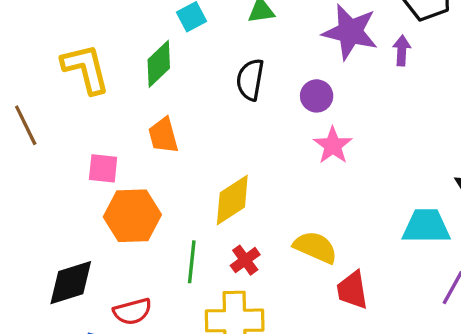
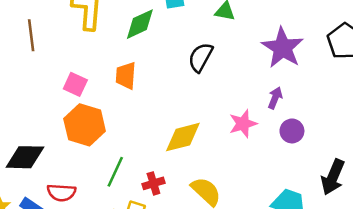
purple arrow: (402, 51) -> (275, 98), moved
purple circle: (317, 96) -> (292, 131), moved
yellow diamond: (232, 200) -> (183, 137), moved

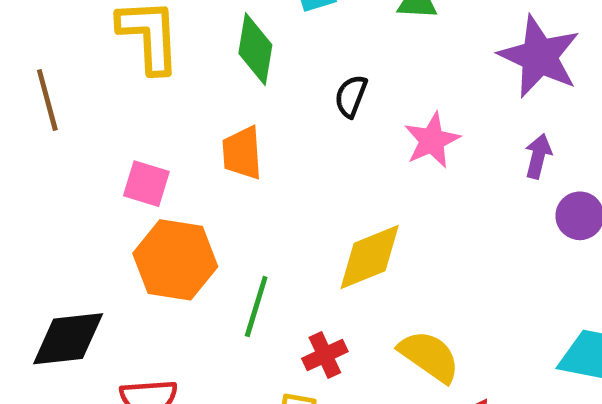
green diamond: (140, 24) -> (255, 49), turned -48
black semicircle: (201, 57) -> (351, 96), moved, size x0.7
pink star: (243, 124) -> (432, 140), moved
green line: (115, 172) -> (256, 306), moved

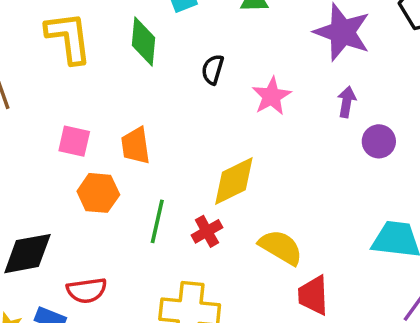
orange trapezoid: (242, 153) -> (136, 146), moved
orange hexagon: (175, 260) -> (98, 193), size x0.7
red cross: (325, 355) -> (207, 231), moved

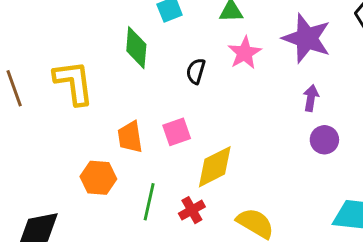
yellow L-shape: (69, 38) -> (74, 83), moved
pink star: (272, 96) -> (245, 53), moved
pink square: (74, 141) -> (177, 132), moved, turned -32
purple circle: (379, 141) -> (324, 140), moved

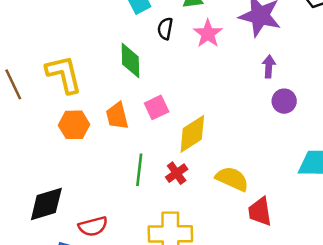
green diamond: (136, 48) -> (130, 60), moved
black semicircle: (196, 71) -> (165, 29), moved
orange hexagon: (98, 178) -> (74, 125), moved

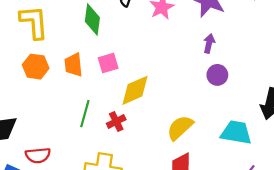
yellow semicircle: (232, 179) -> (180, 128), moved, turned -76

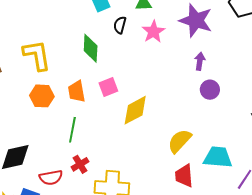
green line: (85, 114) -> (72, 130), moved
red cross: (116, 122) -> (80, 164), moved
cyan trapezoid: (236, 133) -> (218, 157), moved

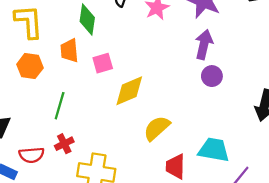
purple arrow: (200, 61) -> (204, 44), size x1.5
orange trapezoid: (77, 91) -> (69, 51), moved
yellow semicircle: (180, 141) -> (157, 128), moved

